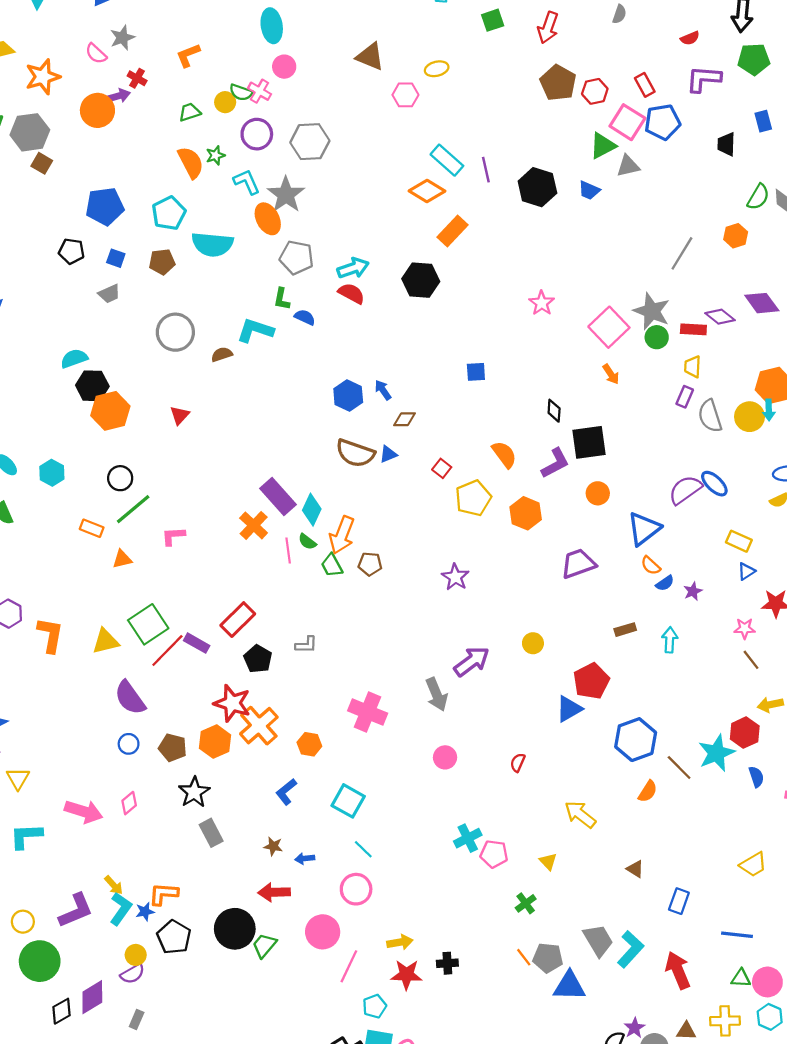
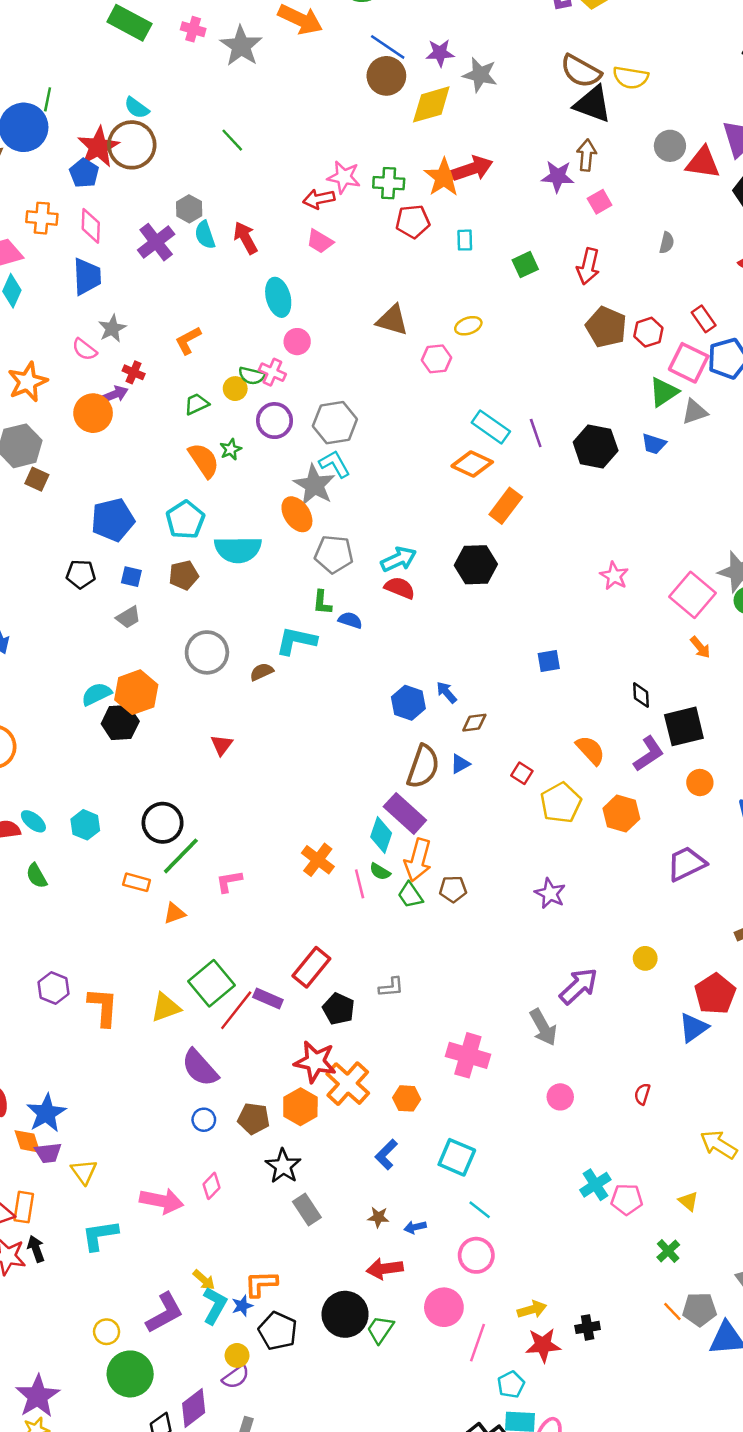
cyan L-shape: (247, 182) -> (335, 464), moved
orange hexagon: (110, 411) -> (136, 692), moved
brown semicircle: (355, 453) -> (423, 767), turned -84
black circle: (120, 478) -> (163, 823), size x1.4
purple rectangle: (278, 496) -> (405, 813), moved

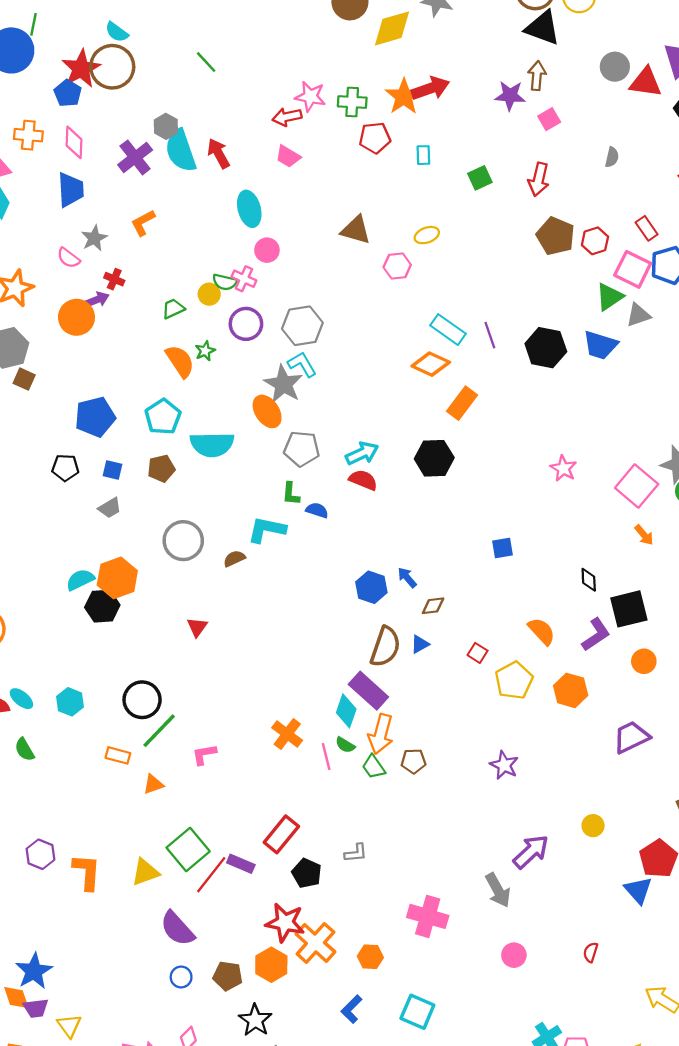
cyan semicircle: (205, 235) -> (181, 151), size x1.6
orange L-shape: (188, 340) -> (143, 223), moved
blue trapezoid: (654, 444) -> (600, 345), size x1.5
blue triangle: (693, 1028) -> (638, 890), turned -36

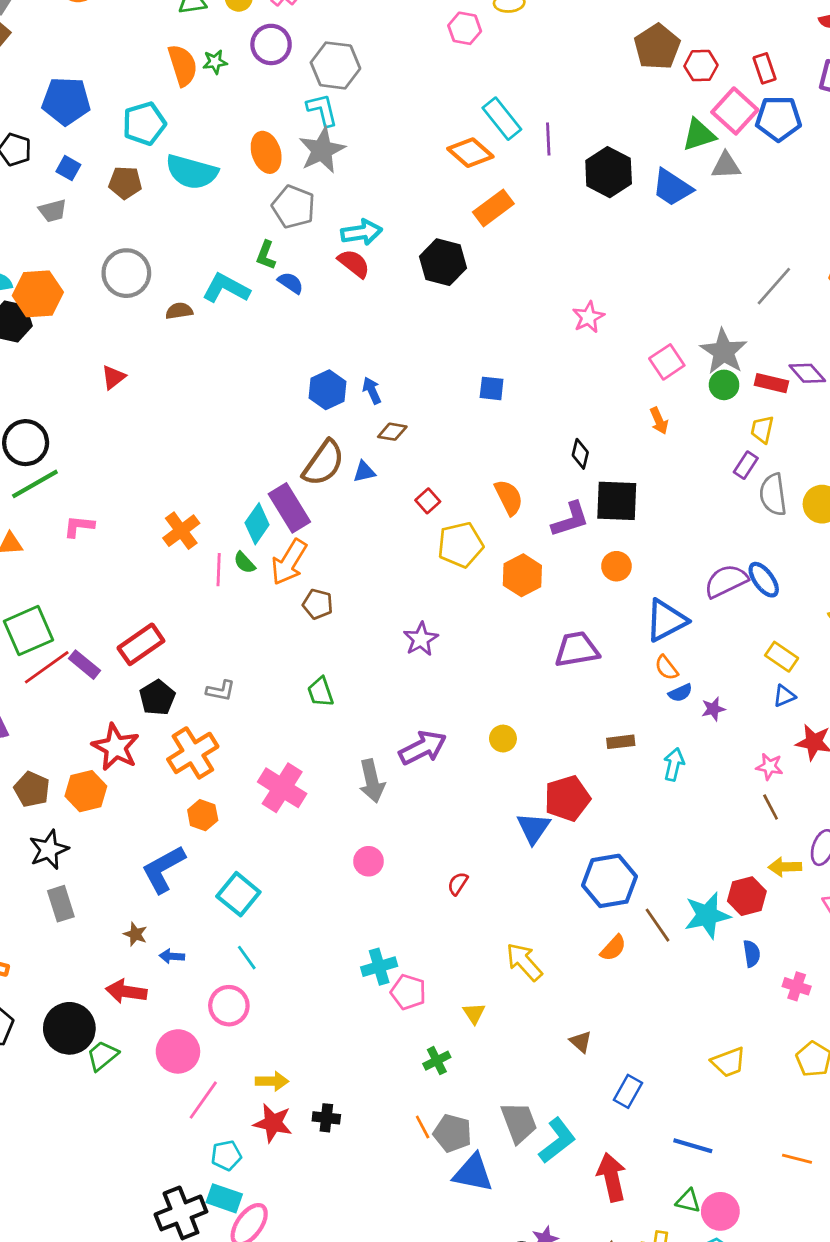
gray star: (283, 384) -> (322, 150), moved
pink square: (637, 486) -> (667, 362), size x0.7
green trapezoid: (374, 767) -> (320, 692), moved
orange cross: (315, 943) -> (193, 753), moved
blue L-shape: (352, 1009) -> (163, 869), size x1.5

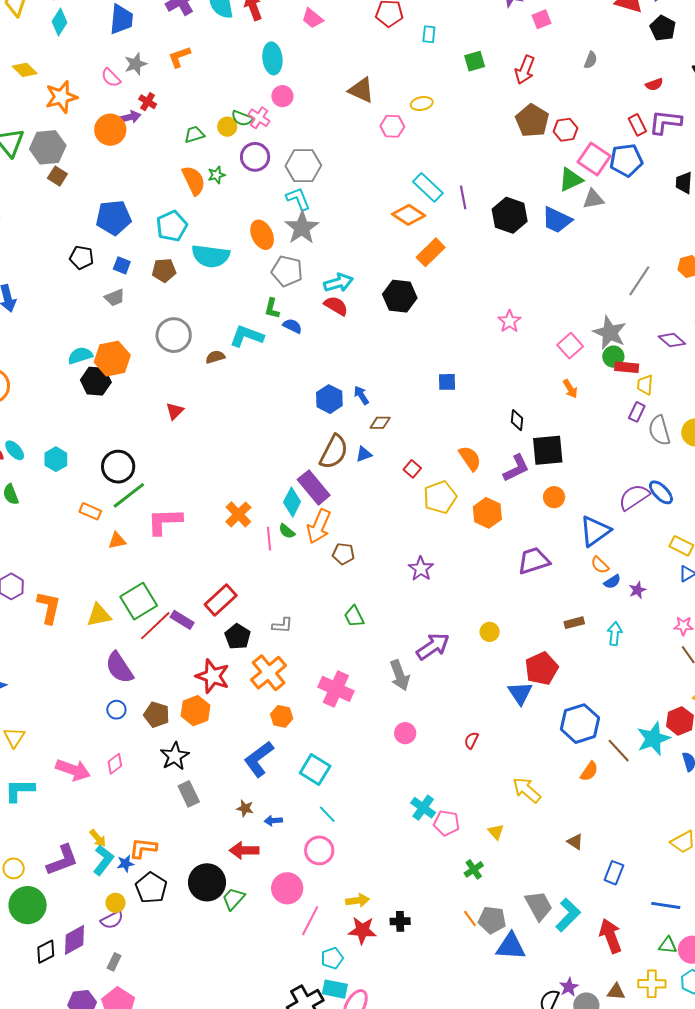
red rectangle: (765, 68) -> (637, 125), moved
red rectangle: (771, 383) -> (627, 367), moved
pink L-shape: (79, 526) -> (165, 521), size x1.6
cyan cross: (379, 967) -> (423, 808), turned -30

